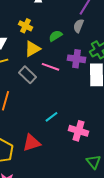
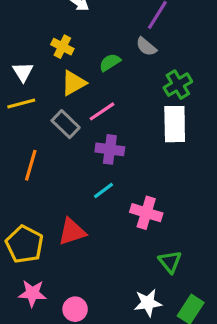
gray semicircle: (78, 26) -> (146, 47), turned -72
purple cross: (76, 59) -> (110, 149), moved
pink line: (50, 67) -> (102, 111), turned -54

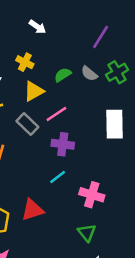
gray semicircle: (146, 47) -> (89, 74), moved
green cross: (178, 85) -> (117, 72), moved
green triangle: (170, 262) -> (87, 233), moved

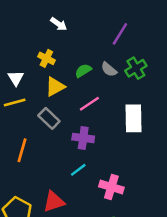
pink line: (56, 114) -> (89, 104), moved

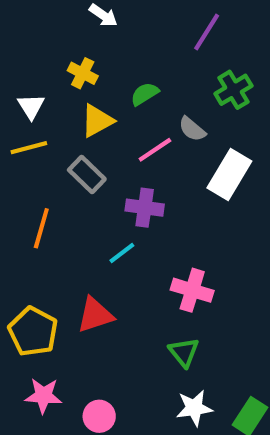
gray semicircle: (109, 69) -> (192, 129), moved
white rectangle: (133, 118) -> (229, 175), turned 32
cyan line: (78, 170) -> (122, 253), moved

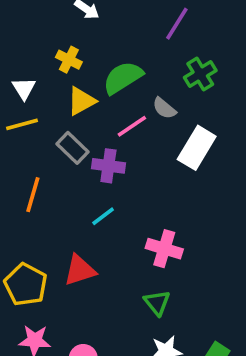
green semicircle: (145, 94) -> (123, 78), size x1.6
purple cross: (145, 208) -> (108, 166), moved

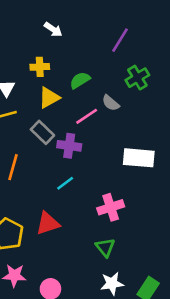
yellow cross: (69, 60) -> (40, 67), turned -30
green semicircle: (123, 78) -> (80, 80), size x0.7
white rectangle: (197, 148) -> (139, 158), moved, turned 64
pink cross: (164, 249) -> (111, 207), turned -35

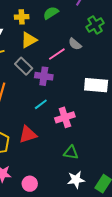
green semicircle: (80, 80) -> (51, 13), moved
pink cross: (111, 207) -> (65, 117), moved
green triangle: (105, 247) -> (71, 153), turned -42

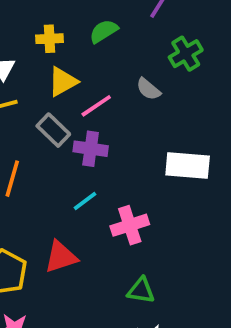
pink line: (57, 54) -> (96, 106), moved

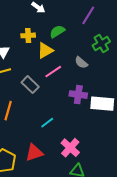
yellow triangle: (63, 82) -> (45, 51), moved
purple cross: (91, 149) -> (78, 95), moved
pink cross: (130, 225) -> (70, 148), moved, turned -30

